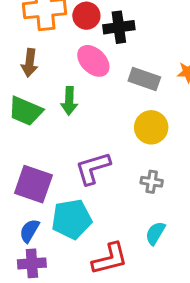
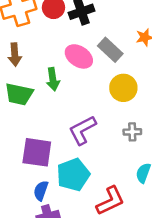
pink ellipse: (93, 61) -> (79, 56), moved
gray rectangle: (144, 79) -> (110, 50), turned 35

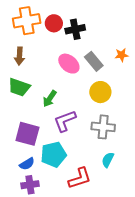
green arrow: (53, 79) -> (50, 99), moved, turned 36
gray cross: (132, 132) -> (103, 127), size x1.6
blue semicircle: (41, 191) -> (27, 164), turned -147

